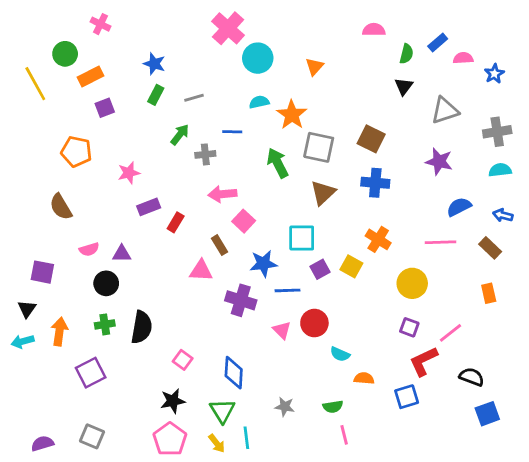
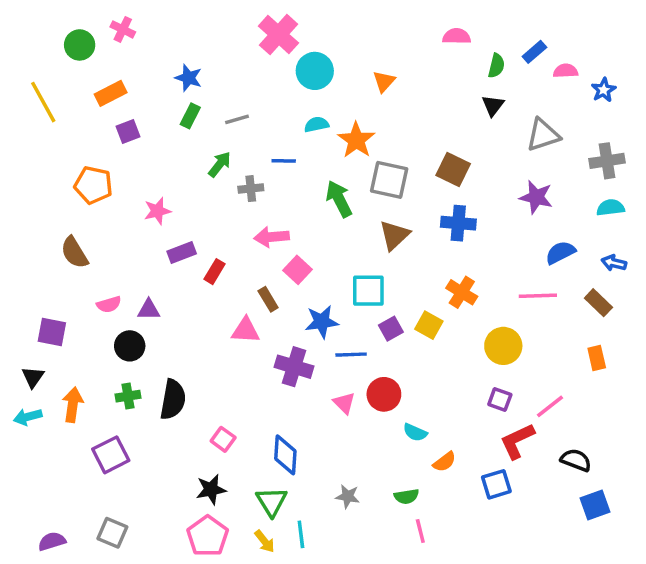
green circle: (65, 54) -> (80, 45), moved
orange semicircle: (364, 378) -> (444, 462), turned 138

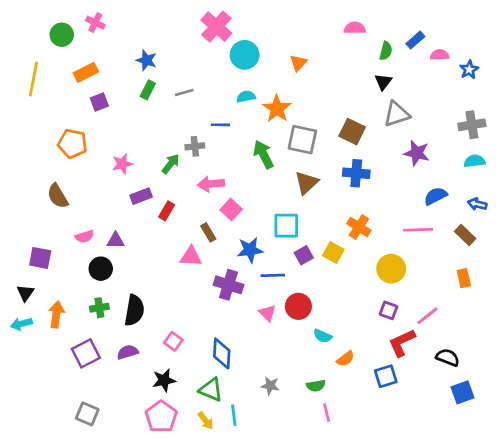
yellow line: (43, 102) -> (33, 79), turned 40
gray triangle: (543, 135) -> (397, 114), moved
green arrow: (220, 164) -> (171, 164), moved
green triangle: (272, 502) -> (211, 390), turned -35
purple semicircle: (52, 541) -> (128, 352), moved

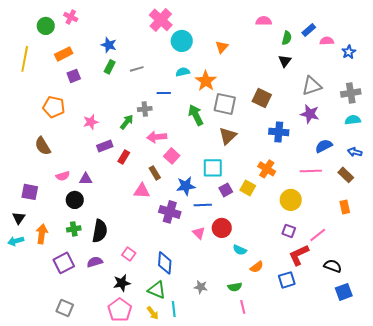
gray triangle: (397, 114) -> (312, 86), moved
blue cross: (356, 173) -> (279, 132), moved

